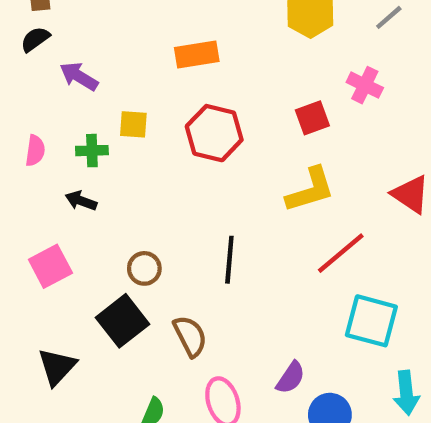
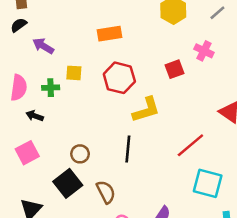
pink semicircle: (35, 151) -> (19, 88), size x1.5
yellow L-shape: (310, 190) -> (146, 110), moved
black arrow: (81, 201) -> (35, 116), moved

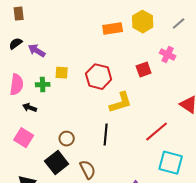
black semicircle: (19, 25) -> (16, 44), moved
orange rectangle: (109, 34) -> (113, 29), moved
pink square: (27, 153) -> (24, 138), turned -30

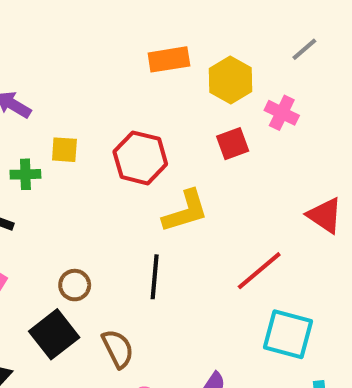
yellow hexagon: (143, 22) -> (231, 80), moved

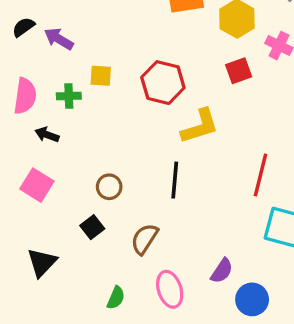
red line: (259, 271) -> (260, 175), turned -36
black square: (54, 334) -> (92, 227), size x0.6
brown semicircle: (118, 349) -> (144, 239), turned -120

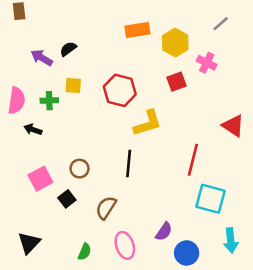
black semicircle: (23, 27) -> (68, 49), moved
pink square: (37, 185) -> (40, 179), moved, turned 30
black triangle: (42, 262) -> (29, 243), moved

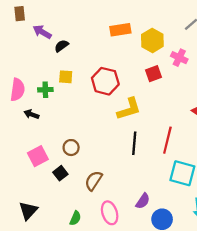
purple arrow: (42, 58) -> (42, 32), moved
black line: (129, 164) -> (134, 143), moved

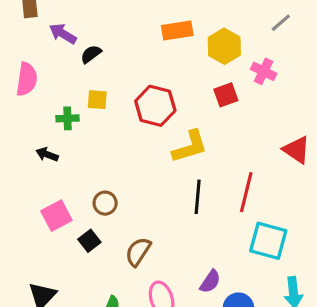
pink semicircle: (18, 90) -> (27, 79), moved

